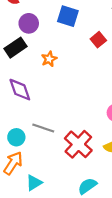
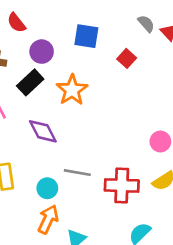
orange star: (49, 59) -> (72, 90), size x1.6
red cross: (78, 144) -> (122, 185), turned -32

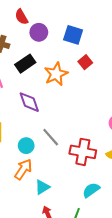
purple circle: (42, 52) -> (39, 32), moved
red square: (127, 58) -> (85, 62), moved
gray line: (77, 173) -> (51, 137), turned 30

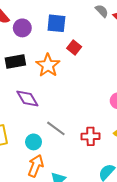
black rectangle: (25, 64) -> (15, 62), turned 36
red cross: (83, 152) -> (91, 136), size x0.7

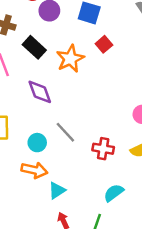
black rectangle: (15, 62) -> (34, 47), turned 42
orange arrow: (36, 166) -> (34, 170), turned 70

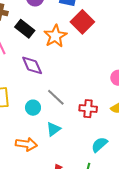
red square: (104, 44) -> (82, 22), size x1.6
orange arrow: (34, 170) -> (26, 144), moved
cyan triangle: (57, 190) -> (53, 129), moved

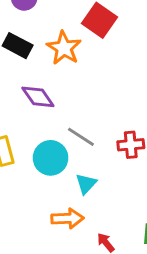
cyan circle: (33, 108) -> (51, 158), size x1.5
orange arrow: (26, 144) -> (68, 218), moved

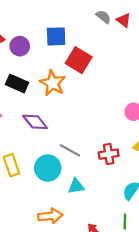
cyan triangle: (86, 184) -> (76, 186), turned 42
orange arrow: (68, 218) -> (50, 216), moved

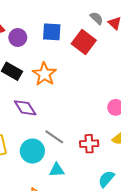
red square: (79, 60) -> (84, 42), moved

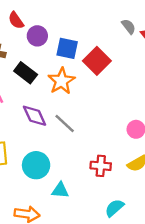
blue square: (52, 32) -> (67, 48), moved
red square: (84, 42) -> (97, 61), moved
gray line: (54, 137) -> (65, 124), moved

